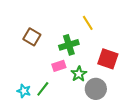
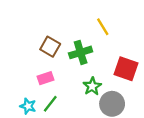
brown square: (32, 37) -> (50, 47), moved
pink rectangle: (59, 66) -> (46, 78), moved

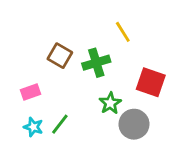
pink rectangle: (46, 78) -> (31, 92), moved

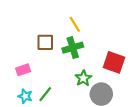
yellow line: (123, 32) -> (75, 24), moved
brown square: (60, 56) -> (45, 42), turned -30

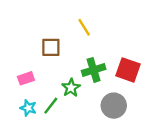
green cross: (73, 48) -> (94, 70), moved
green star: (83, 78) -> (71, 88), moved

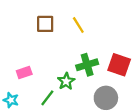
brown square: (51, 47) -> (45, 24), moved
cyan star: (28, 108) -> (11, 100), moved

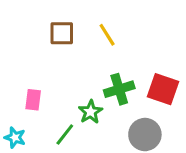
pink rectangle: (24, 72) -> (33, 100), turned -64

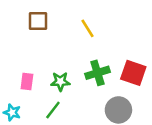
brown square: (62, 33) -> (38, 21), moved
green star: (90, 112) -> (60, 82), moved, turned 30

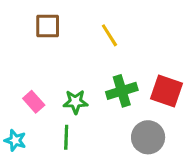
pink rectangle: (27, 82) -> (34, 102), turned -49
green line: (53, 110) -> (66, 137), turned -36

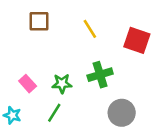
red square: (167, 91) -> (137, 40), moved
green line: (66, 137) -> (54, 113), turned 30

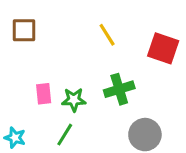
brown square: (39, 21) -> (24, 30), moved
pink rectangle: (28, 84) -> (44, 94), moved, turned 36

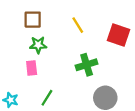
brown square: (24, 30) -> (33, 20), moved
green star: (74, 100) -> (38, 45), moved

